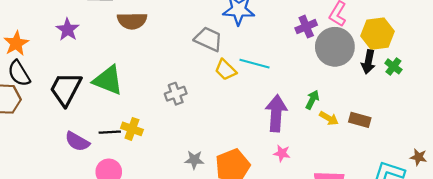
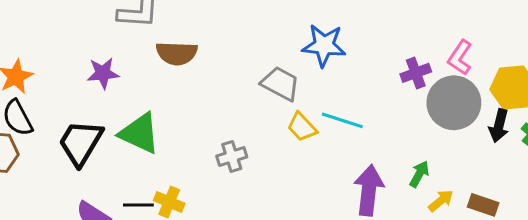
purple star: (68, 30) -> (103, 73), moved, turned 30
yellow arrow: (329, 118) -> (441, 201), turned -72

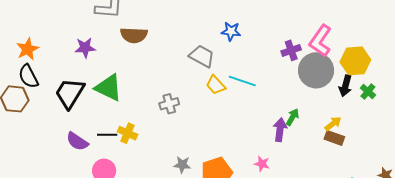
blue star: (324, 45) -> (231, 31), size x0.7
pink L-shape: (460, 58) -> (320, 41), size x1.4
purple arrow: (369, 190) -> (280, 130), moved, size x0.7
yellow arrow: (441, 201) -> (333, 124), moved

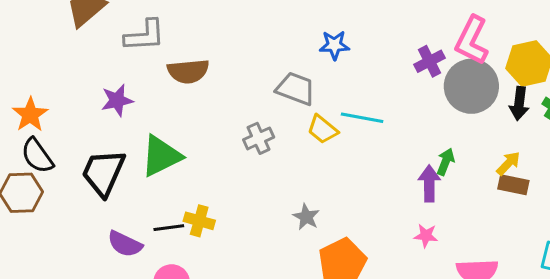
green triangle: (109, 88) -> (161, 156), turned -44
gray cross: (169, 104) -> (259, 138), moved
pink star: (262, 164) -> (426, 236), moved
gray star: (182, 165) -> (306, 217), moved, turned 30

